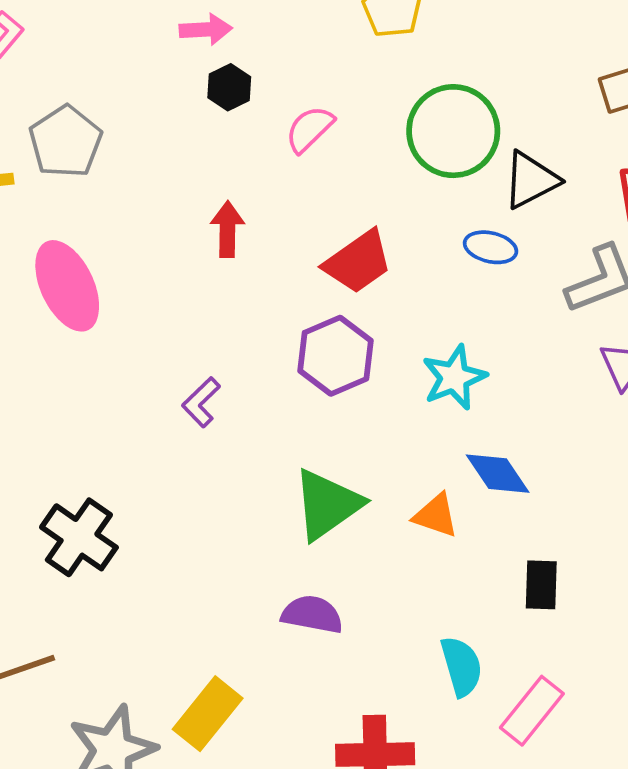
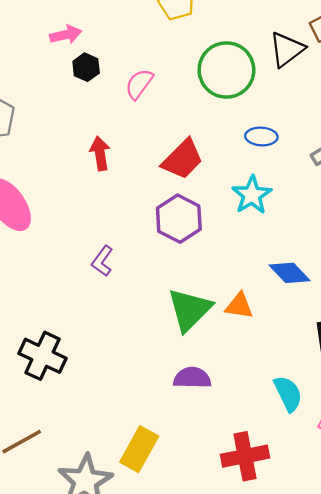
black triangle: (531, 180) -> (287, 49), moved
cyan star: (454, 377) -> (252, 195), moved
orange triangle: (436, 515) -> (239, 306), moved

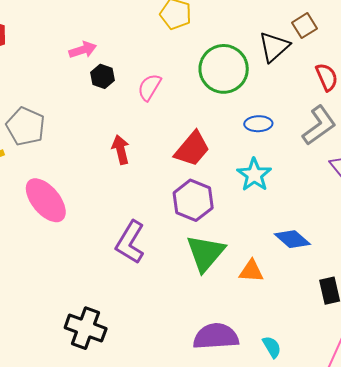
purple L-shape: (102, 261) -> (130, 242), size x1.6
green triangle: (190, 310) -> (205, 253), moved
purple semicircle: (192, 378) -> (216, 336), size x1.4
cyan semicircle: (288, 394) -> (272, 347), moved, size x0.7

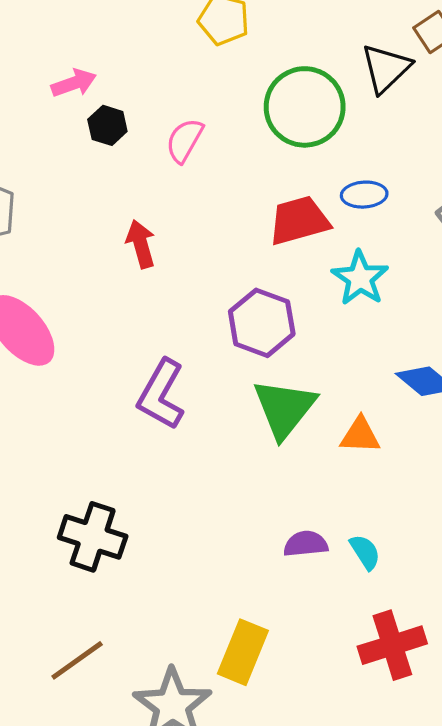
red trapezoid: (192, 149) -> (299, 220), moved, turned -144
purple semicircle: (216, 336) -> (306, 544), size x0.6
cyan semicircle: (272, 347) -> (365, 552), moved

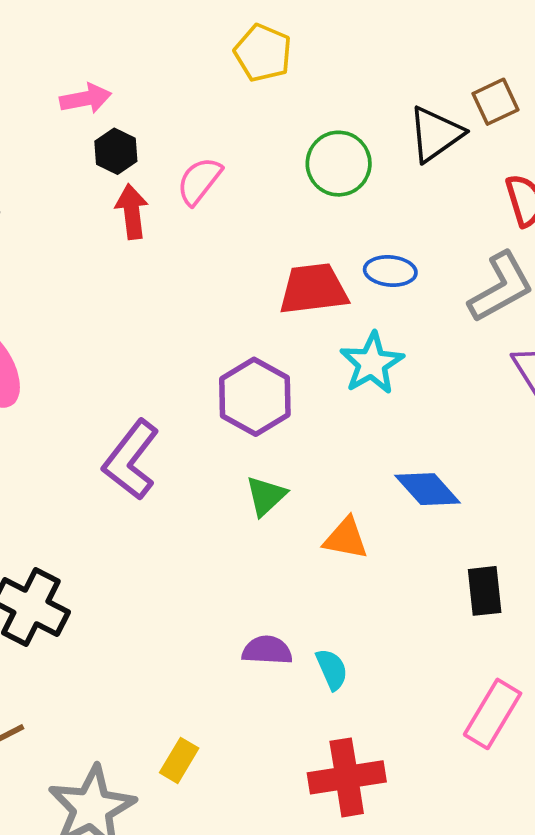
green circle: (305, 107) -> (339, 164), size x0.7
red arrow: (141, 244) -> (132, 212), moved
green triangle: (284, 408) -> (266, 496), size x0.6
yellow rectangle: (243, 652) -> (179, 760), size x0.6

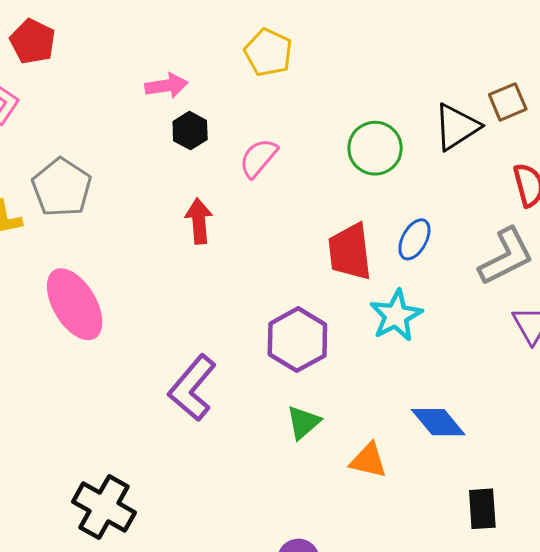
yellow pentagon: (263, 53) -> (268, 53), moved
red arrow: (132, 212) -> (199, 221), moved
blue ellipse: (390, 271) -> (414, 239), turned -69
red trapezoid: (313, 289) -> (350, 252), turned -92

